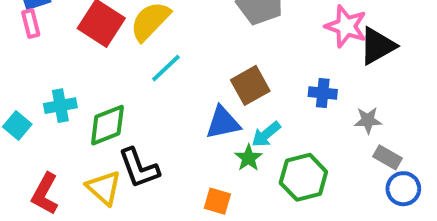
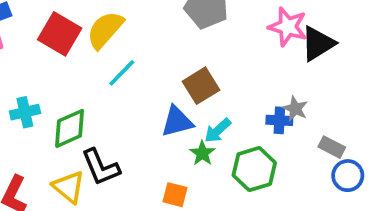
blue cross: (323, 93) -> (279, 120), moved
gray star: (368, 120) -> (295, 109), moved, turned 30

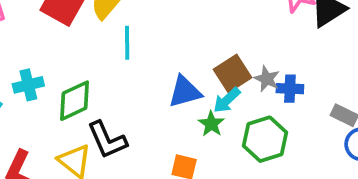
cyan line: (122, 73) -> (127, 43), turned -44
brown square: (201, 86) -> (233, 74), moved
gray star: (295, 109) -> (267, 79), moved

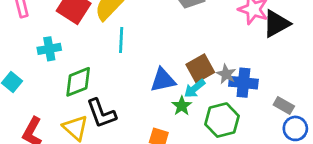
cyan cross: (28, 85) -> (49, 49), moved
blue cross: (290, 89) -> (243, 83), size x1.4

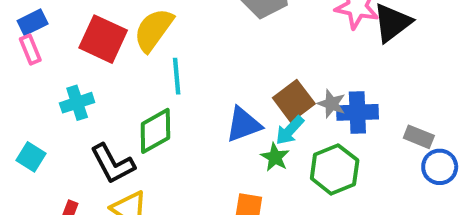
green diamond: (78, 82) -> (155, 131), moved
black L-shape: (101, 113) -> (113, 164), moved

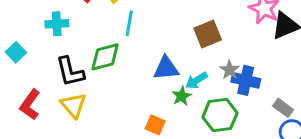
brown square: (294, 101) -> (208, 34), moved

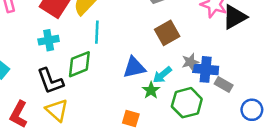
cyan cross: (57, 24) -> (49, 40), moved
gray star: (230, 70) -> (190, 62), turned 30
gray rectangle: (283, 108) -> (224, 85), moved

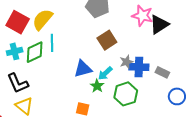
green diamond: (79, 64) -> (35, 52), moved
gray rectangle: (224, 85) -> (162, 72), moved

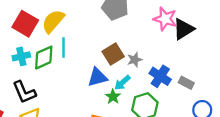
brown square: (107, 40) -> (113, 54), moved
gray star: (126, 62) -> (135, 60), moved
blue cross: (139, 67) -> (160, 76), turned 30

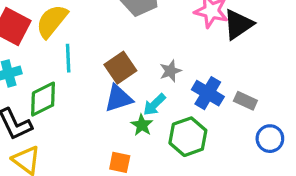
brown square: (113, 54) -> (120, 68), moved
green diamond: (44, 58) -> (43, 99), moved

